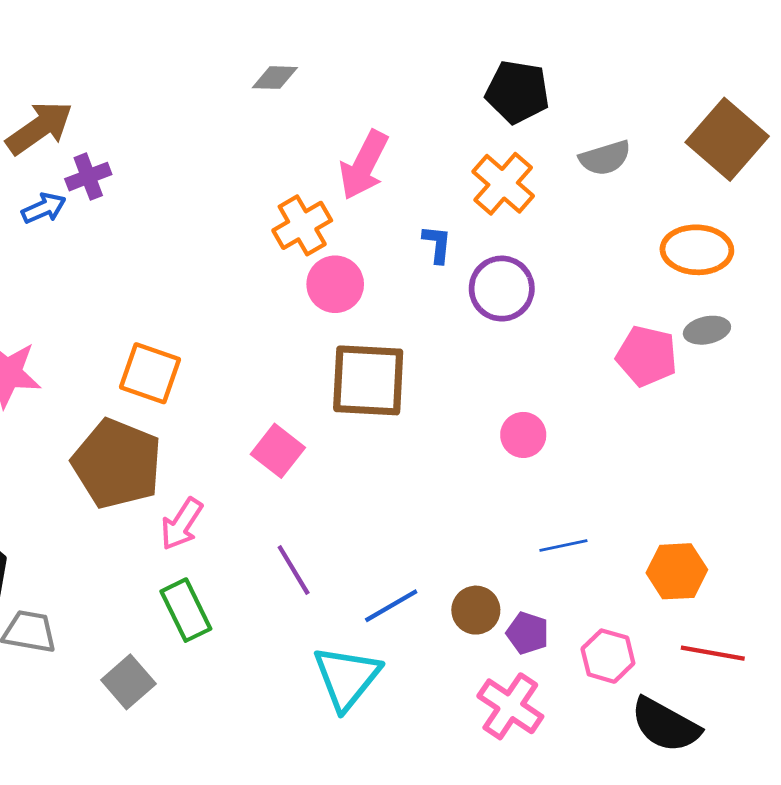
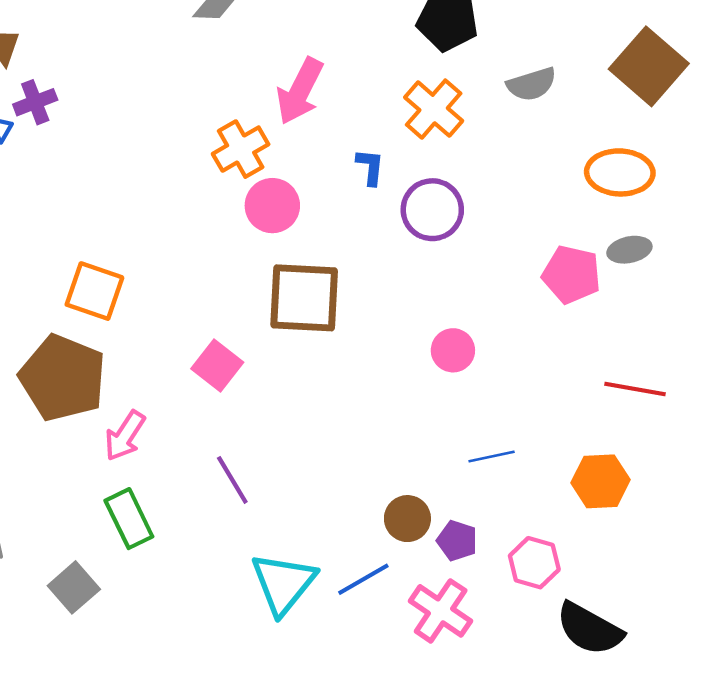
blue line: (391, 606) -> (363, 579), moved
red line: (713, 653) -> (635, 389), moved

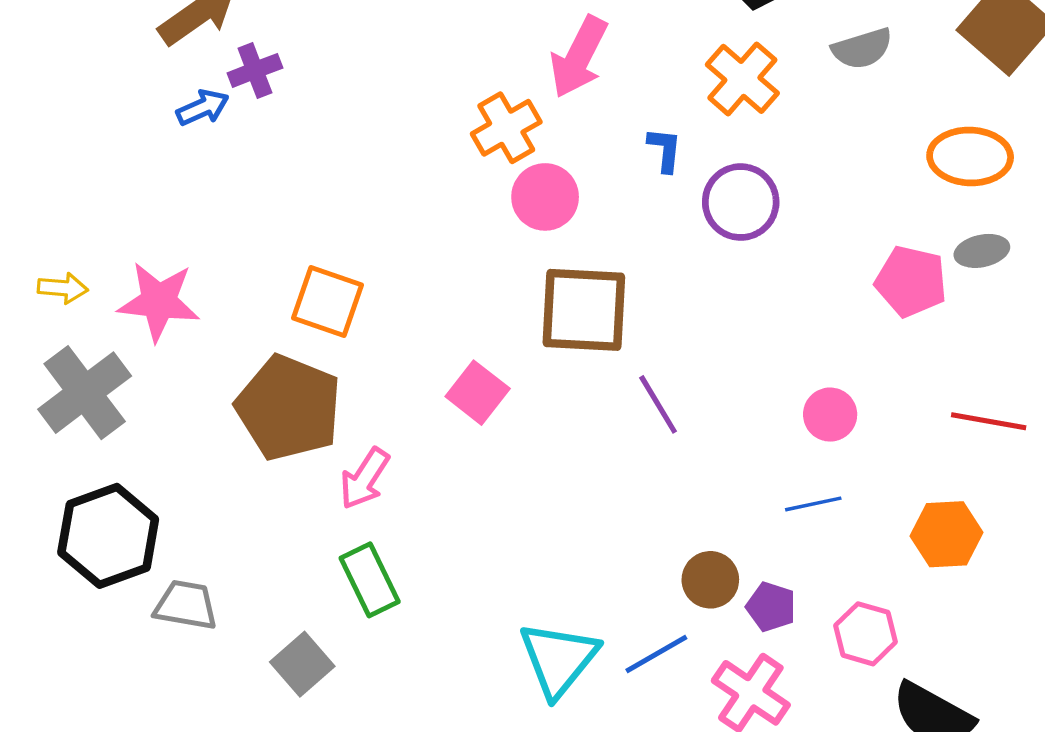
pink circle: (453, 350) -> (830, 415), moved
purple line: (232, 480) -> (658, 404), moved

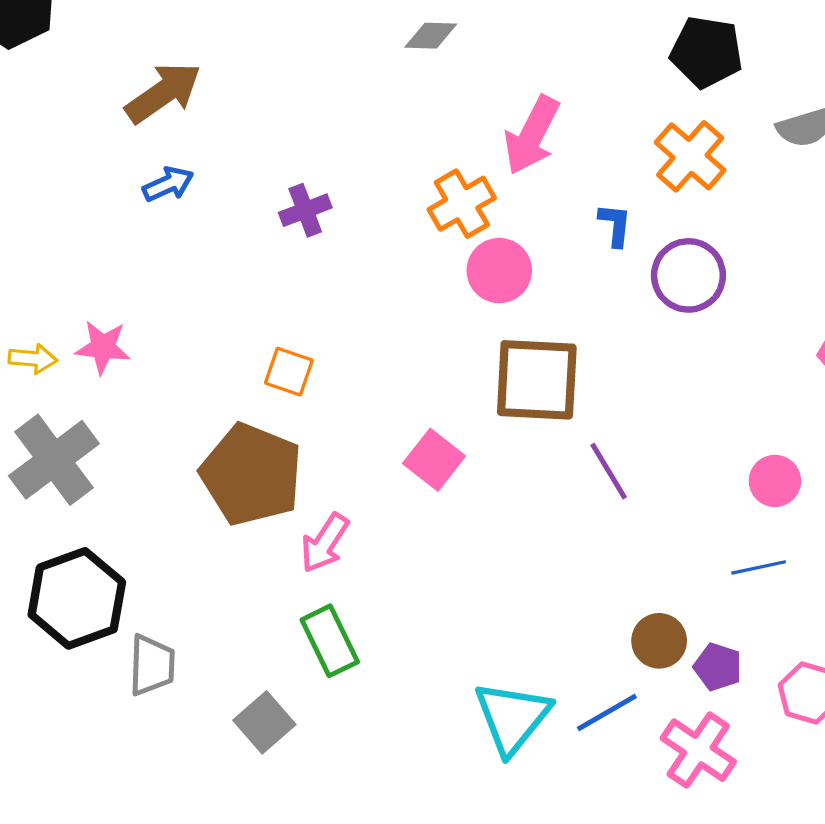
purple cross: (255, 70) -> (305, 210), moved
pink star: (159, 302) -> (103, 347), moved, size x0.7
orange square: (327, 302) -> (289, 372), size x0.7
gray trapezoid: (186, 605) -> (152, 665), turned 82

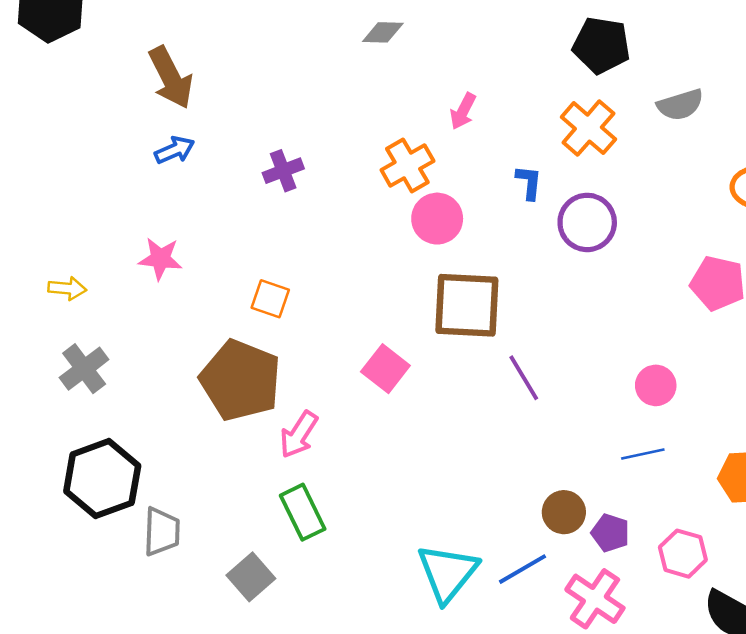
brown arrow: (163, 93) -> (171, 78), turned 98
pink arrow: (532, 135) -> (463, 111), size x0.6
pink star: (103, 347) -> (160, 259), moved
gray cross: (54, 460) -> (84, 369), size x0.7

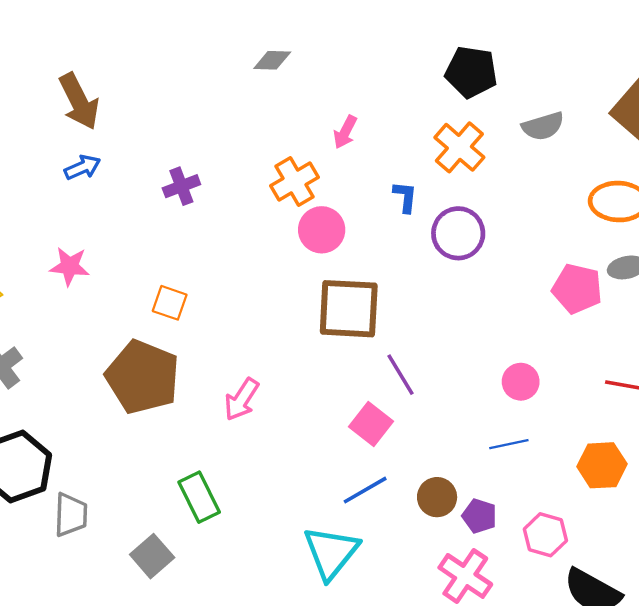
pink square: (385, 369) -> (371, 424), moved
pink arrow: (299, 435) -> (242, 399), moved
blue line: (522, 569) -> (365, 490), moved

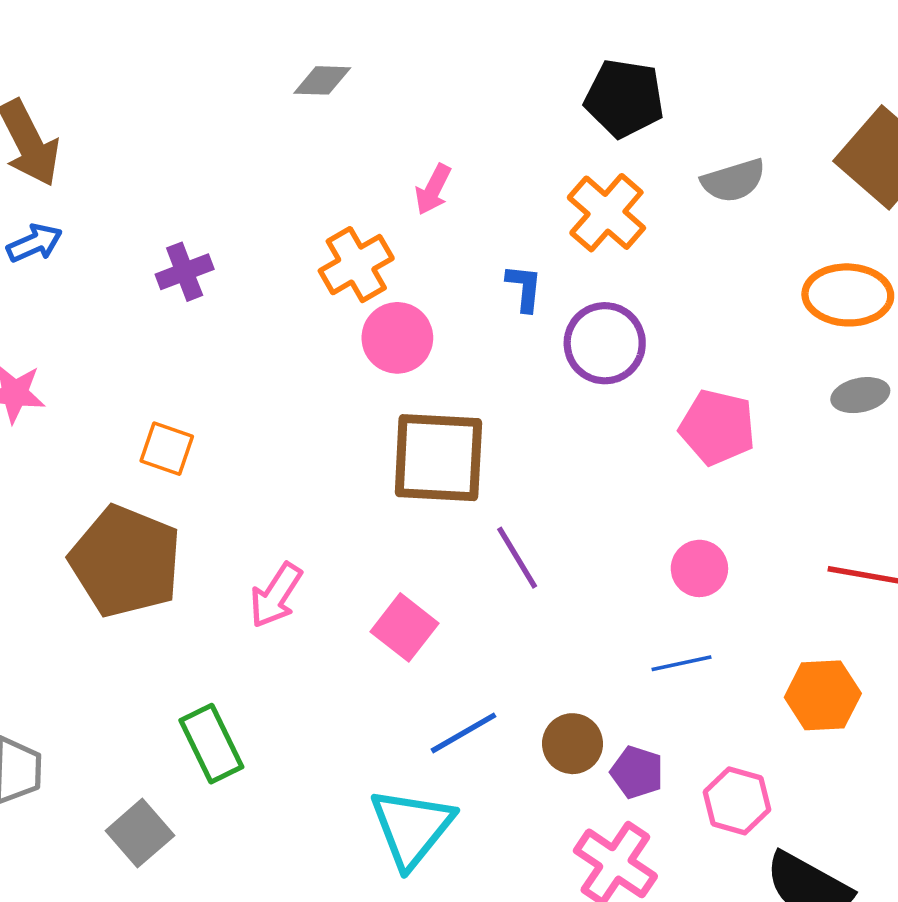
pink pentagon: (577, 289) -> (717, 427), moved
pink square: (371, 424) -> (404, 627), moved

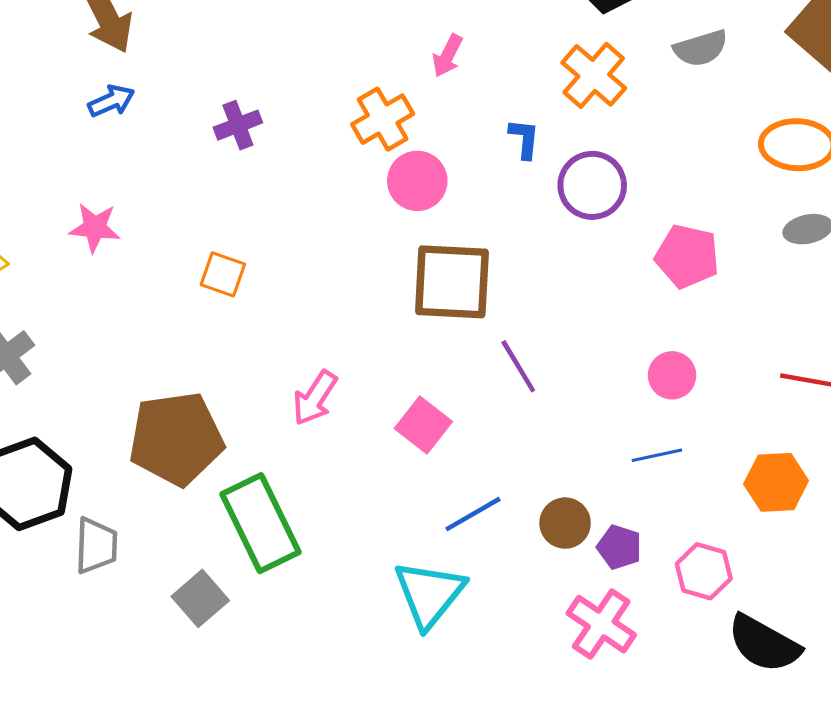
brown pentagon: (126, 561) -> (176, 439), moved, turned -30
green rectangle: (211, 744) -> (261, 523), size x1.5

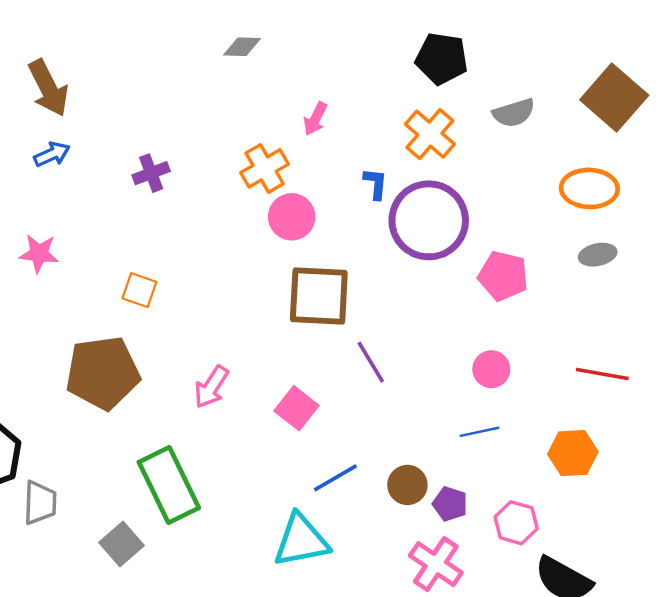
purple circle: (592, 185) -> (429, 220), size x1.5
brown pentagon: (176, 439) -> (103, 373), moved
cyan triangle: (429, 594) -> (301, 540), turned 40

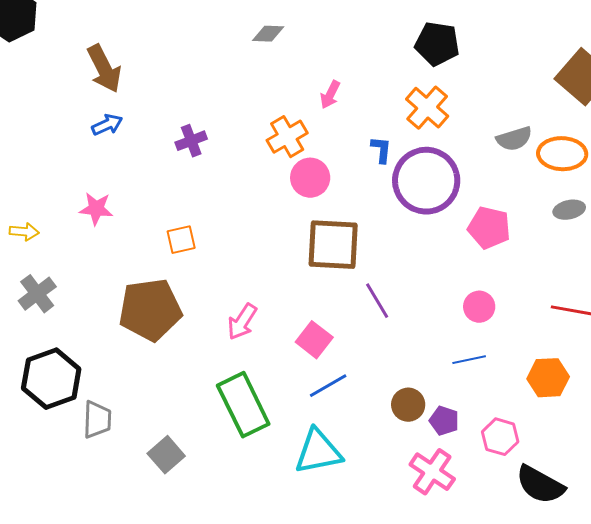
gray semicircle: (514, 113) -> (514, 139), moved
orange square: (139, 290) -> (181, 240), turned -32
blue line: (335, 478) -> (328, 386), moved
green rectangle: (169, 485) -> (243, 405), moved

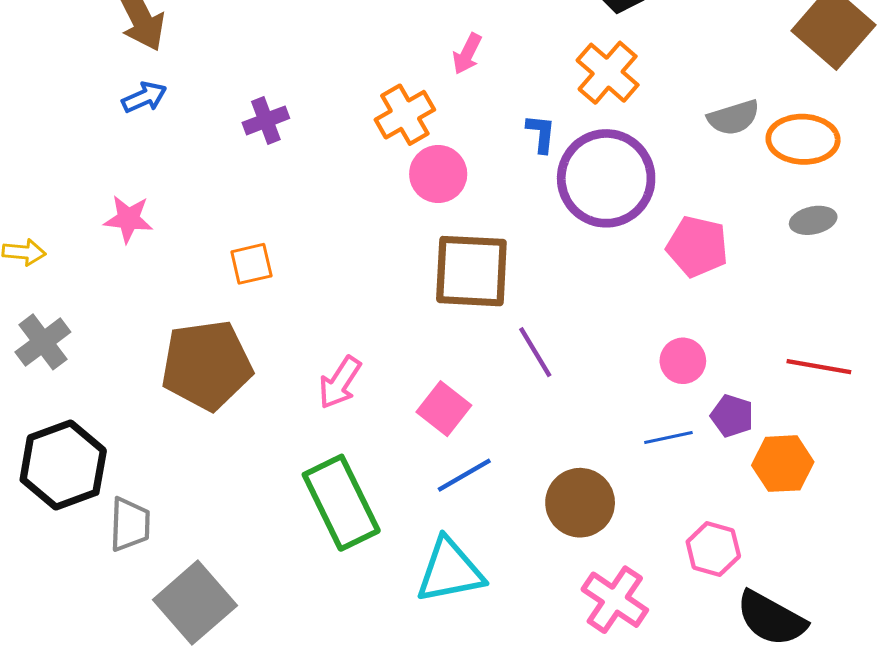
brown circle: (408, 405) -> (580, 503), size x1.4
purple pentagon: (444, 421) -> (732, 416), moved
gray square: (166, 455) -> (195, 603), moved, size x1.5

